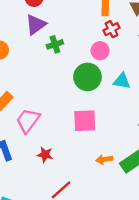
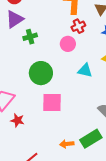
green circle: (87, 77) -> (41, 73), moved
red star: (45, 155) -> (17, 120), moved
orange arrow: (104, 159) -> (67, 144), moved

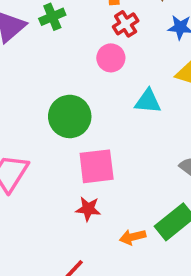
green cross: (30, 37) -> (52, 17), moved
red star: (17, 120) -> (88, 209), moved

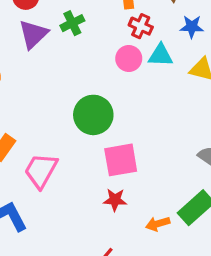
red cross: (126, 24) -> (141, 26), turned -30
cyan triangle: (148, 101) -> (160, 55), moved

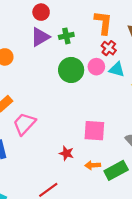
green circle: (93, 115) -> (71, 70), moved
pink square: (121, 160) -> (94, 131), moved
orange arrow: (158, 224) -> (93, 165), moved

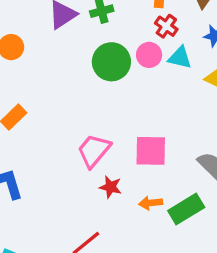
pink trapezoid: (24, 124) -> (94, 151), moved

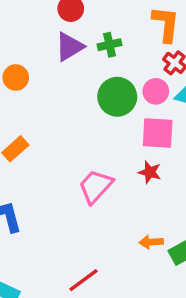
pink square: (151, 151) -> (158, 133), moved
red star: (111, 187) -> (150, 172), moved

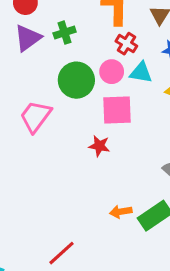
red star: (150, 172) -> (99, 146), moved
pink trapezoid: (96, 186) -> (35, 116), moved

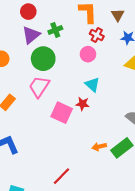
cyan triangle: (141, 73) -> (92, 85), moved, turned 35
green circle: (76, 80) -> (43, 59), moved
pink square: (117, 110) -> (62, 113), moved, turned 30

